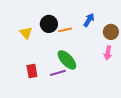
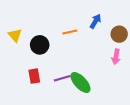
black circle: (49, 24) -> (40, 45), moved
yellow triangle: (26, 33) -> (15, 35), moved
green ellipse: (67, 60) -> (80, 82), moved

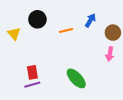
black circle: (40, 45) -> (37, 19), moved
purple line: (62, 78) -> (32, 85), moved

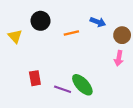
blue arrow: (90, 20) -> (98, 22), turned 80
purple line: (32, 85) -> (63, 89), moved, turned 35

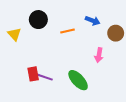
pink arrow: (119, 58) -> (99, 55), moved
purple line: (63, 89) -> (45, 77), moved

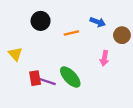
yellow triangle: (14, 34) -> (15, 54), moved
green ellipse: (78, 80) -> (70, 77), moved

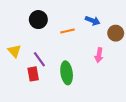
green ellipse: (70, 77) -> (67, 73), turned 35
purple line: (47, 81) -> (39, 59), moved, turned 35

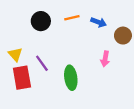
orange line: (68, 31) -> (72, 18), moved
red rectangle: (33, 74) -> (22, 78), moved, size x1.5

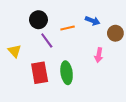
orange line: (72, 18) -> (68, 28), moved
purple line: (42, 63) -> (47, 41), moved
red rectangle: (22, 78) -> (40, 73), moved

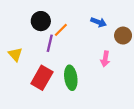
orange line: (68, 28) -> (61, 30), moved, turned -32
purple line: (47, 41) -> (50, 43), turned 49
red rectangle: (40, 73) -> (42, 78), turned 40

